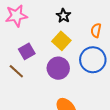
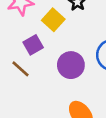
yellow square: (61, 41) -> (53, 20), moved

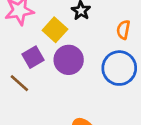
purple circle: (71, 65) -> (69, 60), moved

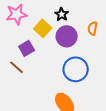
purple circle: (69, 60) -> (67, 36), moved
blue circle: (119, 68) -> (76, 69), moved

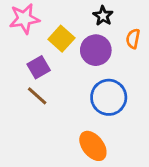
black star: (62, 14) -> (103, 16), moved
brown line: (17, 67) -> (37, 96), moved

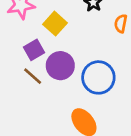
purple circle: (96, 50) -> (60, 66), moved

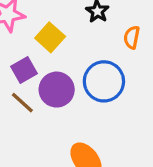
blue circle: (98, 77) -> (104, 81), moved

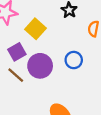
blue circle: (104, 81) -> (74, 60), size x0.6

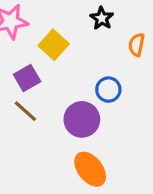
purple circle: (40, 66) -> (82, 119), moved

